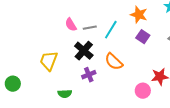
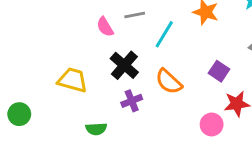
gray line: (90, 28) -> (135, 15), moved
purple square: (143, 37) -> (219, 71), moved
yellow trapezoid: (49, 61) -> (73, 80), turned 85

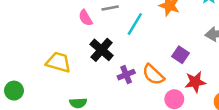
orange semicircle: (169, 82) -> (153, 75), moved
purple cross: (132, 101) -> (126, 75), moved

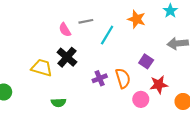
black cross: (102, 50) -> (67, 57), moved
orange semicircle: (153, 75) -> (123, 78), turned -150

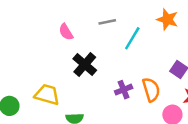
pink semicircle: (65, 30) -> (66, 32), moved
yellow trapezoid: (42, 68) -> (47, 95), moved

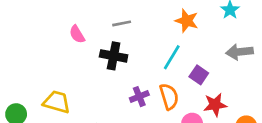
cyan line: (132, 38) -> (172, 57), moved
black cross: (85, 65) -> (114, 56), moved, turned -30

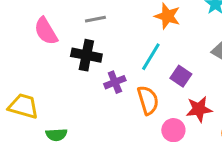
pink semicircle: (77, 34) -> (46, 31), size x1.4
purple cross: (139, 97) -> (115, 82), moved

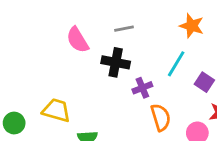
orange semicircle: (148, 100) -> (161, 117), moved

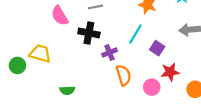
yellow trapezoid: (56, 110) -> (40, 54), moved
green circle: (14, 123) -> (17, 65), moved

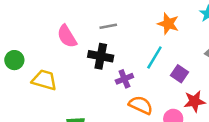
green circle: (17, 65) -> (14, 60), moved
orange semicircle: (124, 75) -> (141, 105), turned -48

